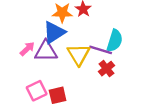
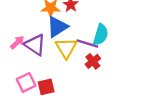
blue triangle: (54, 32) -> (57, 27), moved
purple triangle: (46, 51) -> (35, 45), turned 35

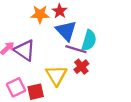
blue triangle: (57, 27) -> (66, 31), moved, turned -40
yellow triangle: (66, 48) -> (56, 75), moved

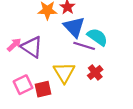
cyan semicircle: (89, 40) -> (97, 37), turned -72
red cross: (81, 67) -> (95, 72), moved

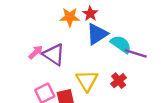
blue triangle: (74, 27) -> (97, 34), turned 40
purple line: (84, 46) -> (136, 53), moved

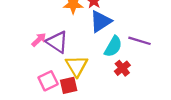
cyan semicircle: (121, 44) -> (113, 47), moved, turned 85
yellow triangle: (87, 81) -> (77, 66), moved

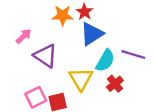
pink arrow: (39, 40) -> (24, 36), moved
yellow triangle: (77, 66) -> (81, 79), moved

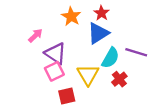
red star: (84, 12) -> (101, 13), moved
orange star: (63, 16) -> (71, 16), turned 30
pink square: (36, 97) -> (54, 71), moved

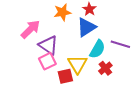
orange star: (71, 16) -> (62, 12), turned 30
pink arrow: (35, 35) -> (30, 29), size x1.5
red square: (67, 96) -> (65, 76), moved

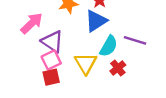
red square: (65, 76) -> (51, 77), moved

